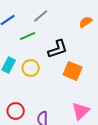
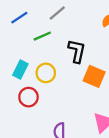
black L-shape: (58, 49) -> (77, 51), turned -60
red circle: (16, 111) -> (28, 97), moved

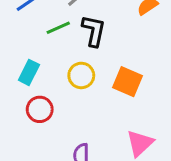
black L-shape: (77, 51) -> (94, 31), moved
yellow circle: (46, 73) -> (81, 75), moved

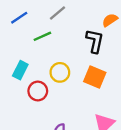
black L-shape: (94, 31) -> (95, 41), moved
red circle: (40, 109) -> (38, 91), moved

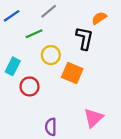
yellow circle: (60, 72) -> (51, 55), moved
orange square: (95, 77) -> (72, 73), moved

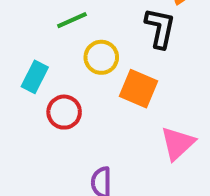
pink triangle: (93, 118) -> (178, 143), moved

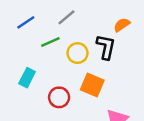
yellow circle: (101, 57) -> (77, 53), moved
red circle: (64, 112) -> (59, 97), moved

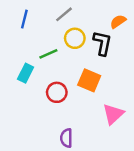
blue line: (26, 22) -> (24, 19), turned -42
green line: (50, 42) -> (48, 54), moved
yellow circle: (77, 53) -> (75, 38), moved

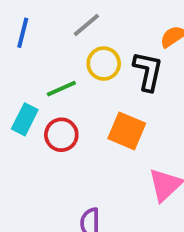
red circle: (57, 92) -> (61, 135), moved

